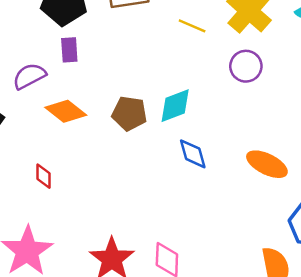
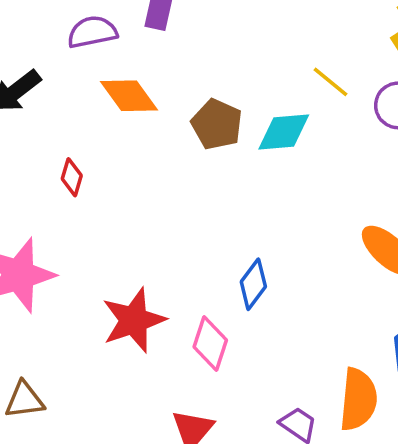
yellow line: (192, 26) -> (330, 82), moved
blue diamond: (193, 154) -> (253, 284), moved, turned 36

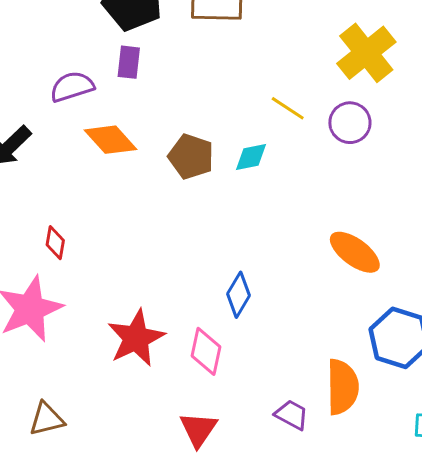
cyan diamond: (284, 132) -> (251, 157), size x0.7
red diamond: (72, 177) -> (55, 243), moved

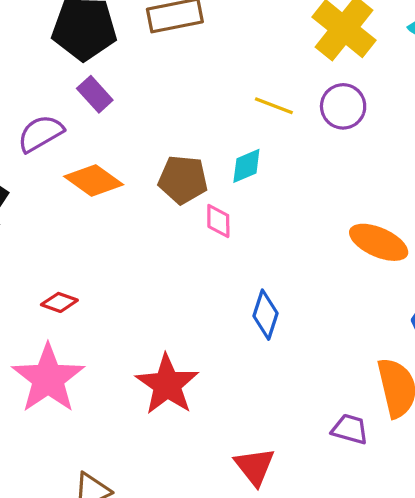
purple rectangle: (129, 62) -> (95, 94), turned -36
red diamond: (55, 243) -> (59, 302), turned -68
pink diamond: (206, 351) -> (218, 221), moved, size x0.7

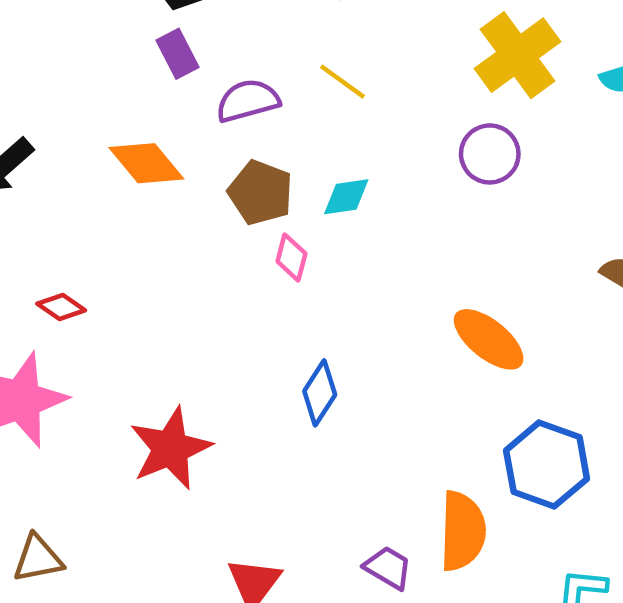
yellow line: (274, 106) -> (342, 82), moved
purple semicircle: (40, 133) -> (248, 101), moved

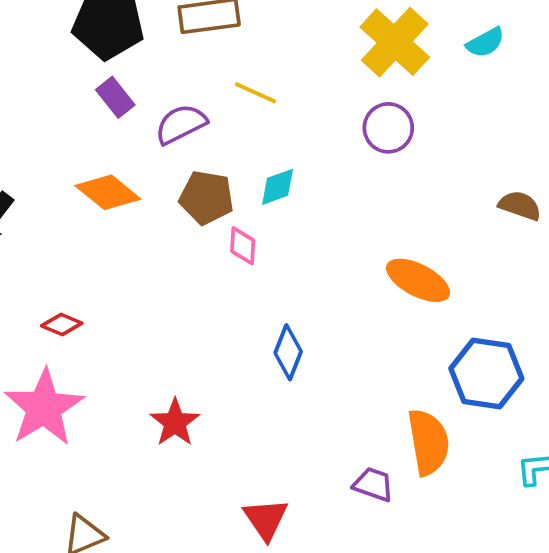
red star: (170, 448) -> (175, 423), size x0.7

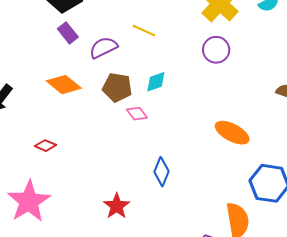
pink diamond: (243, 246) -> (137, 114), turned -40
red diamond: (62, 325) -> (46, 146), moved
red star: (175, 423) -> (117, 206), moved

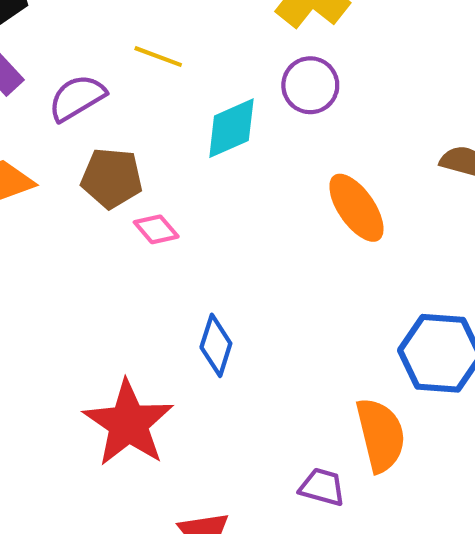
cyan diamond: (156, 82) -> (231, 128), moved, size x1.4
orange ellipse: (232, 133) -> (356, 208), moved, turned 32
red star: (117, 206) -> (128, 423), size x1.6

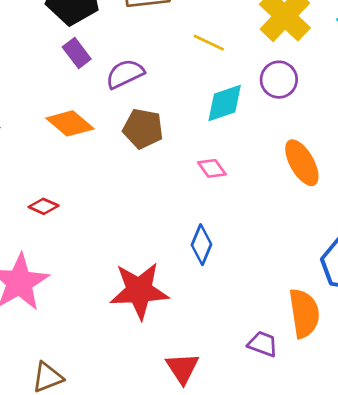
yellow line: (158, 57) -> (209, 43), moved
pink diamond: (156, 229) -> (212, 168), moved
red star: (128, 423) -> (139, 291), turned 30

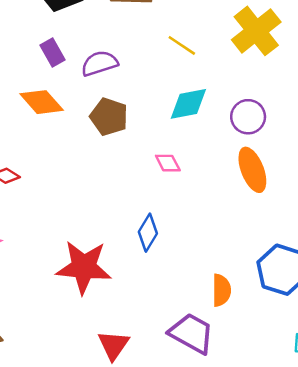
purple rectangle: (77, 53) -> (53, 53), moved
purple circle: (279, 80) -> (248, 117), moved
orange semicircle: (304, 313) -> (221, 290), moved, size x0.7
purple trapezoid: (263, 344) -> (192, 333), size x1.6

